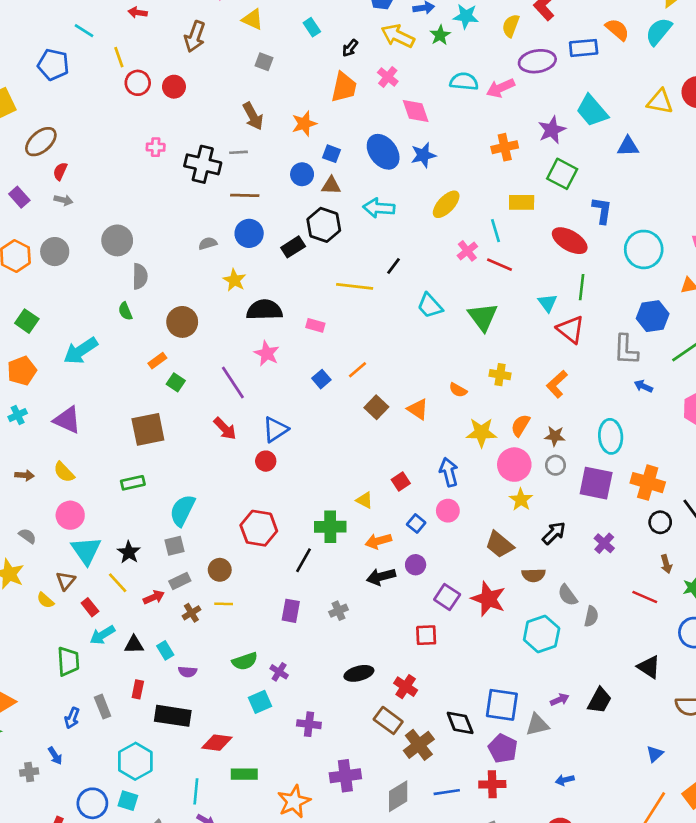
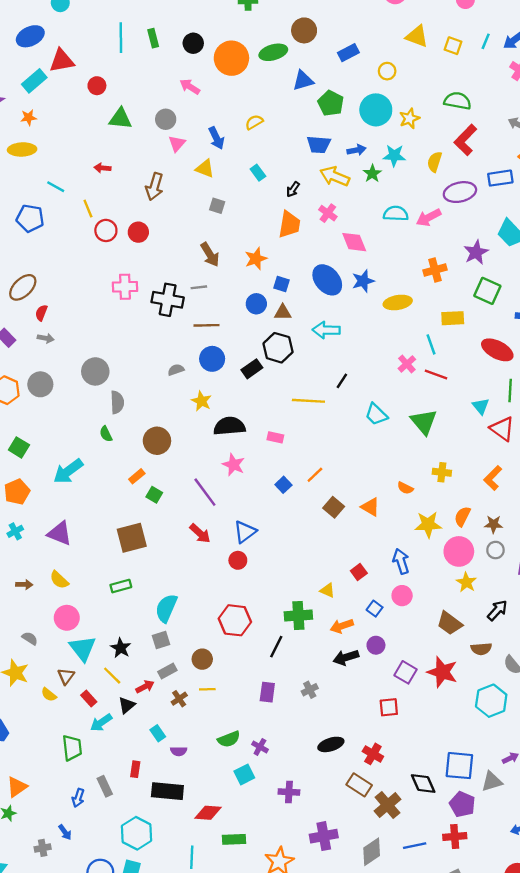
pink cross: (156, 147) -> (125, 287), size x1.5
yellow ellipse: (446, 204) -> (398, 302), moved, turned 40
black triangle: (134, 645) -> (127, 705), moved, turned -36

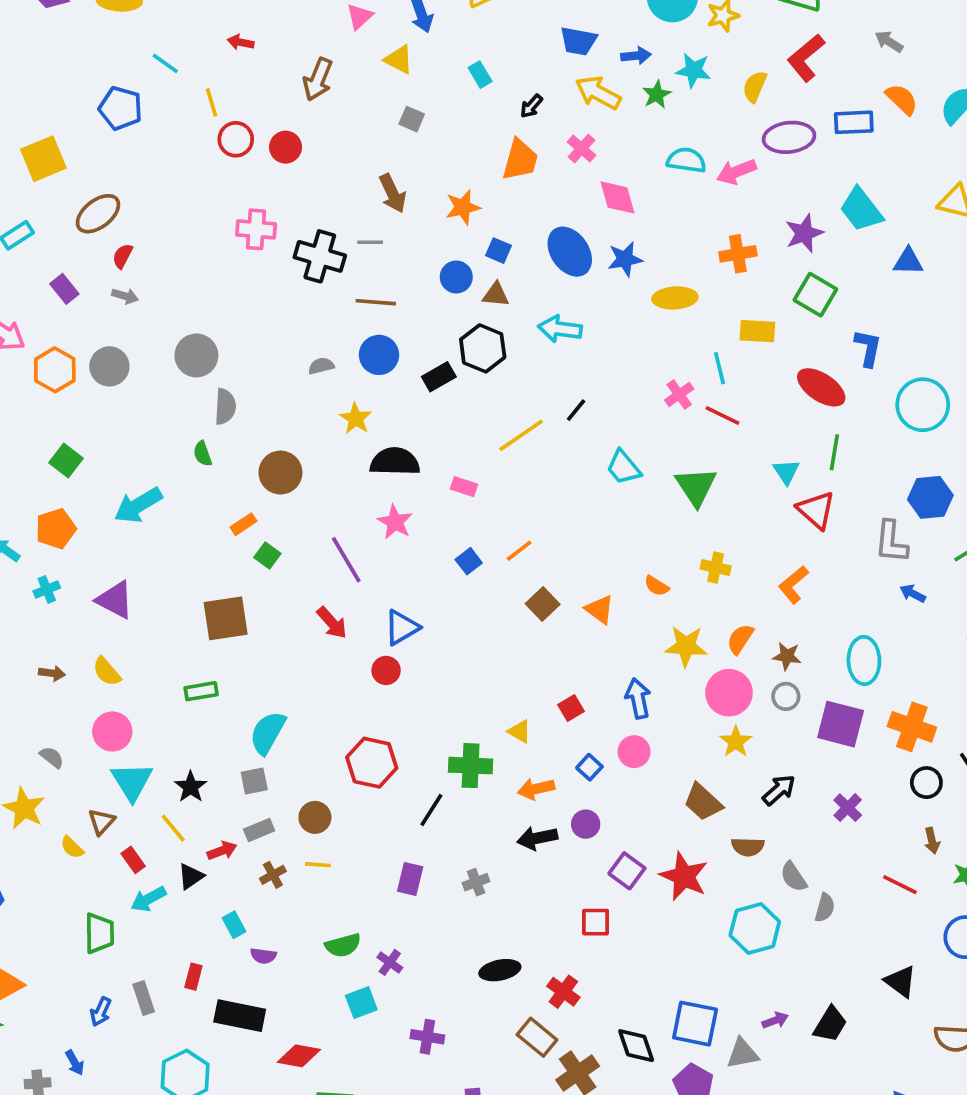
yellow line: (308, 401) -> (521, 435), turned -44

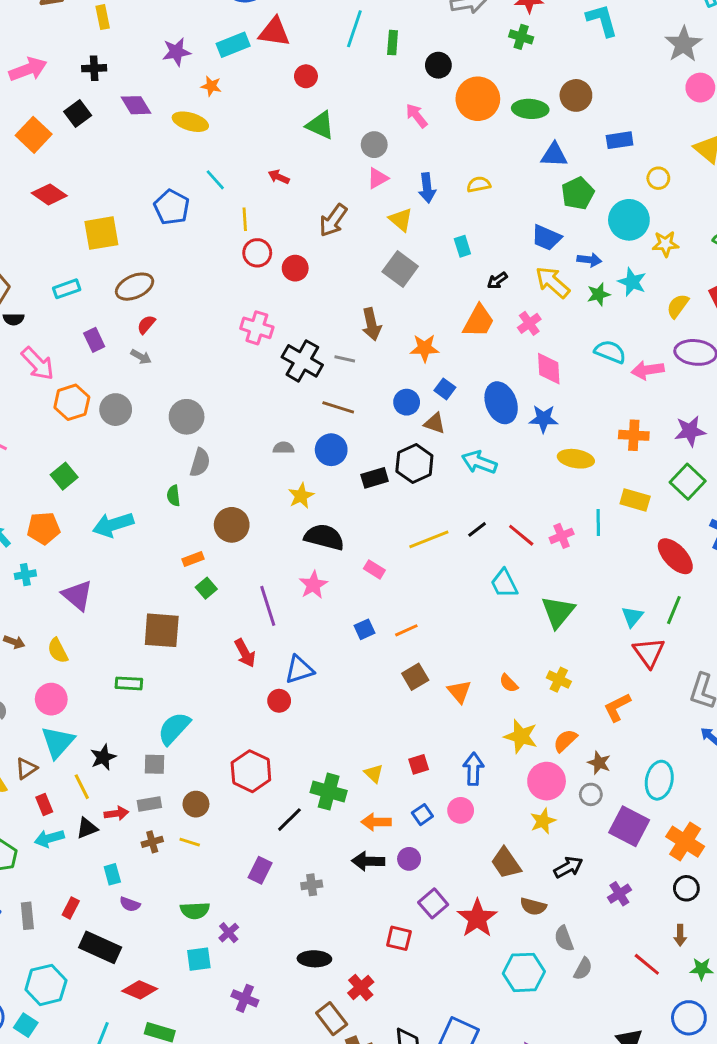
gray square: (412, 119) -> (400, 269), size x1.6
red line: (723, 415) -> (521, 535), moved

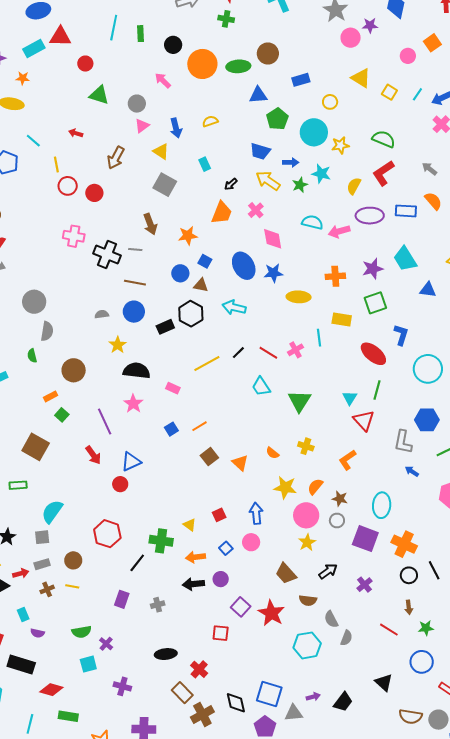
green square: (688, 482) -> (375, 303), turned 35
brown square: (162, 630) -> (36, 447), turned 32

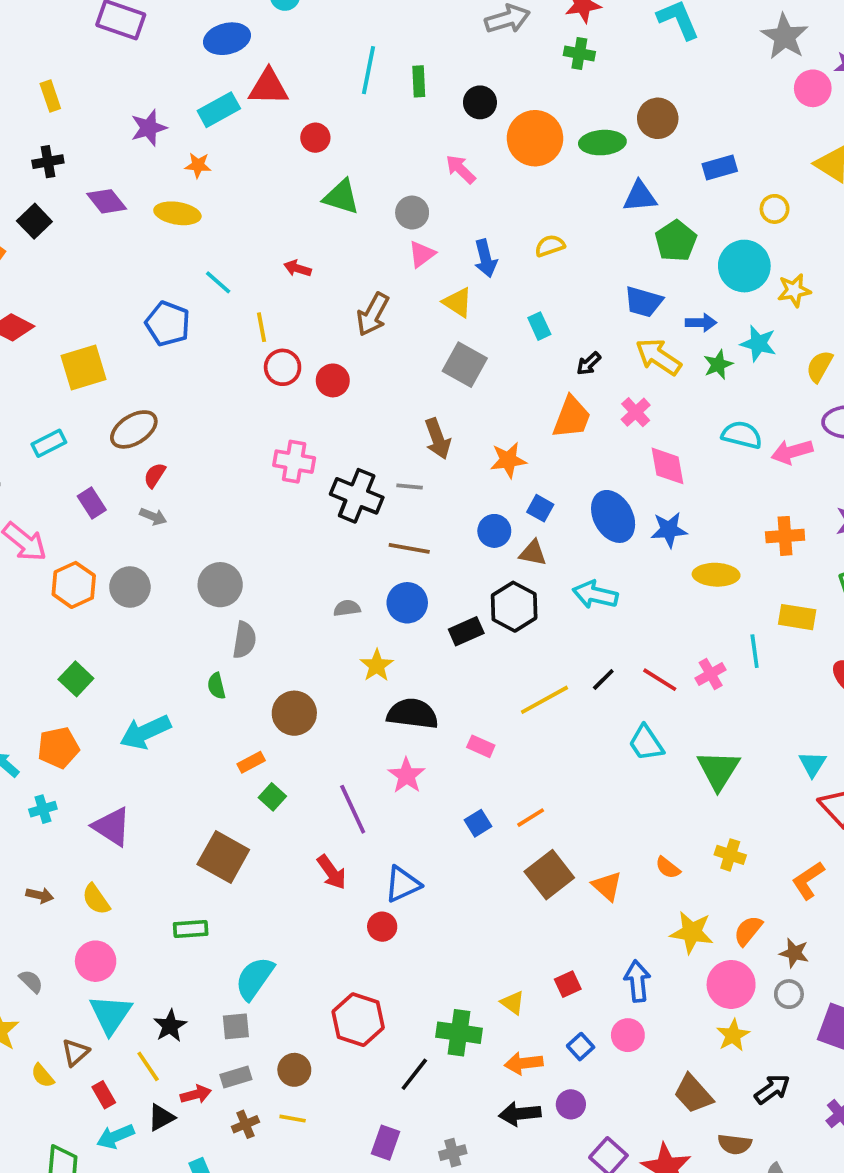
brown square: (209, 457) -> (549, 875), size x1.4

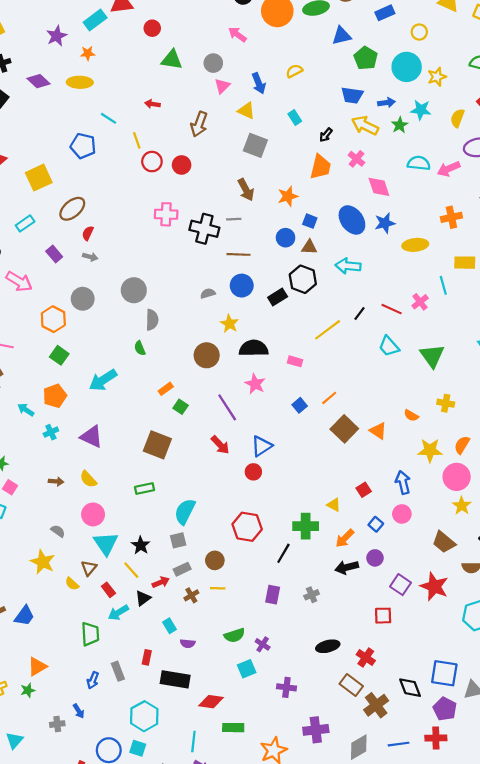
orange hexagon: (74, 585) -> (53, 319), moved
brown circle: (294, 713) -> (207, 355), moved
orange arrow: (524, 1063) -> (345, 538), turned -30

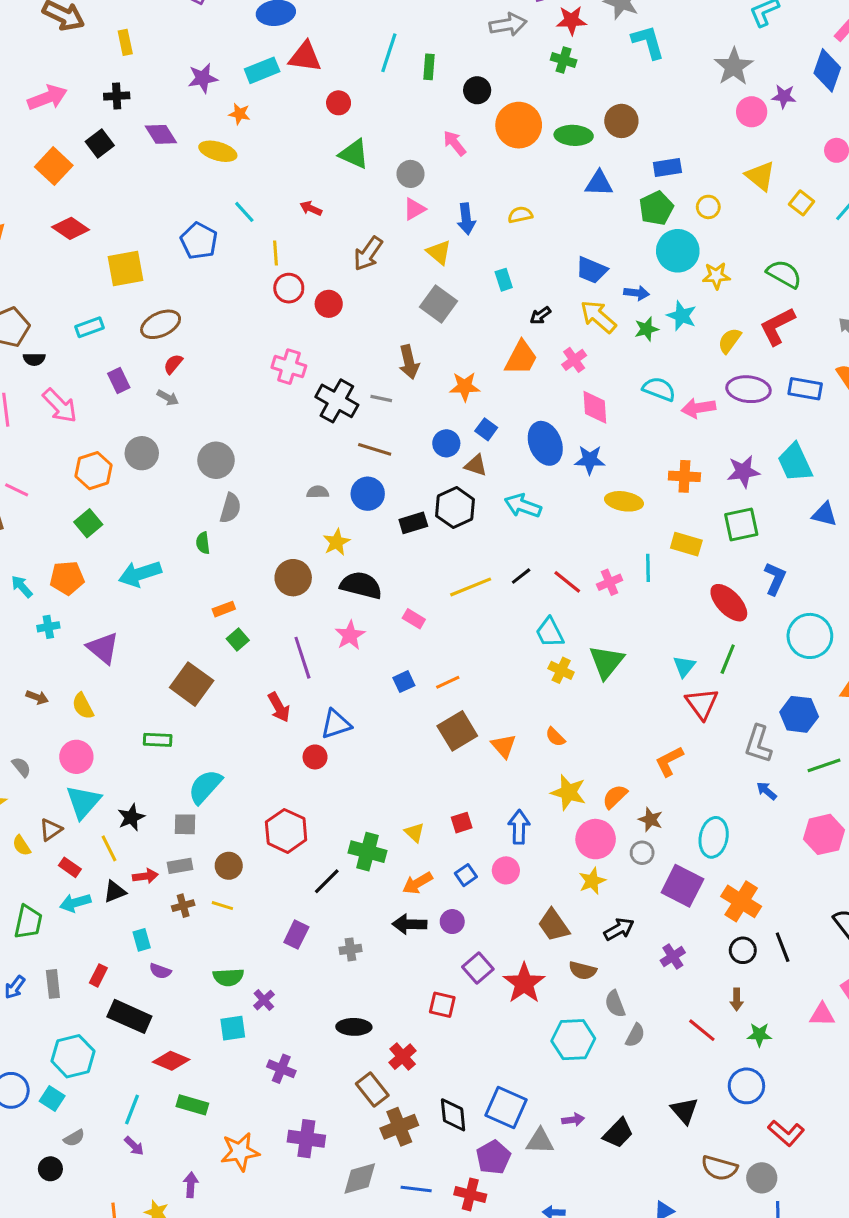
green pentagon: (366, 58) -> (656, 208), moved
yellow cross: (446, 403) -> (561, 670), moved
red rectangle: (108, 590) -> (70, 867), turned -32

